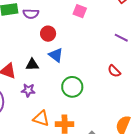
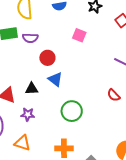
orange triangle: (41, 119) -> (22, 143), moved

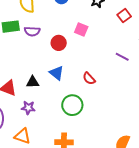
red circle: (47, 58) -> (59, 43), moved
red semicircle: (114, 95) -> (89, 79), moved

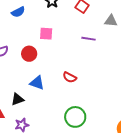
purple line: (122, 57) -> (88, 39), moved
green circle: (72, 105) -> (75, 117), moved

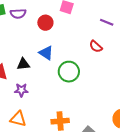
red semicircle: (70, 77) -> (96, 46), moved
green circle: (75, 117) -> (69, 72), moved

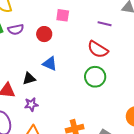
red semicircle: (96, 46) -> (98, 49), size x1.5
green circle: (69, 72) -> (95, 77), moved

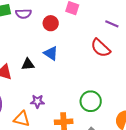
green circle: (95, 77) -> (91, 101), moved
purple star: (31, 104) -> (37, 101), moved

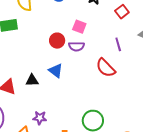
purple semicircle: (23, 14) -> (76, 46), moved
purple line: (112, 24) -> (118, 44), turned 48

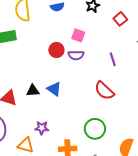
purple line: (118, 44) -> (113, 59), moved
red semicircle: (106, 68) -> (104, 91), moved
blue triangle: (56, 71) -> (54, 89), moved

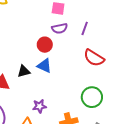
red circle: (56, 50) -> (45, 45), moved
purple line: (113, 59) -> (85, 28), moved, turned 48

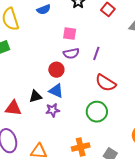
green circle: (92, 97) -> (97, 112), moved
purple star: (39, 106) -> (53, 110), moved

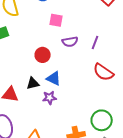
pink square: (70, 34) -> (56, 20), moved
red circle: (56, 70) -> (43, 55), moved
green circle: (97, 112) -> (102, 120), moved

